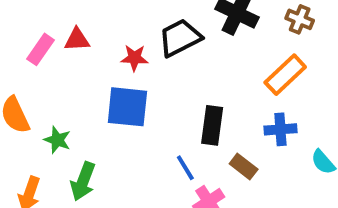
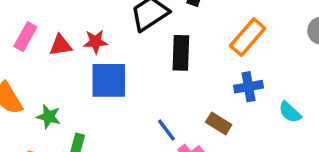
red triangle: (77, 40) -> (61, 45), moved
red star: (134, 58) -> (95, 42), moved
black rectangle: (212, 125) -> (181, 53), moved

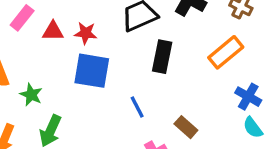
blue cross: (248, 87) -> (248, 97), moved, turned 30
blue line: (166, 130) -> (137, 107), moved

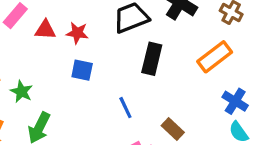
blue square: (92, 71) -> (82, 70), size x0.6

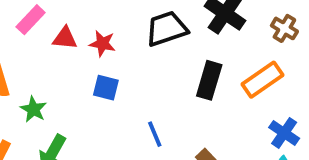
black rectangle: (152, 59) -> (209, 80), moved

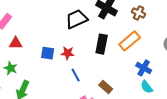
red triangle: (65, 38) -> (16, 43), moved
red star: (102, 44) -> (68, 53), moved

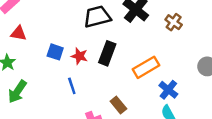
orange rectangle: (130, 41) -> (146, 67), moved
black rectangle: (102, 44) -> (107, 53), moved
blue line: (76, 75) -> (72, 86), moved

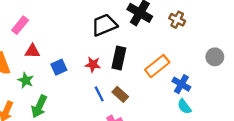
blue square: (55, 52) -> (59, 67), moved, turned -35
blue line: (72, 86) -> (99, 94), moved
brown rectangle: (118, 105) -> (120, 94), moved

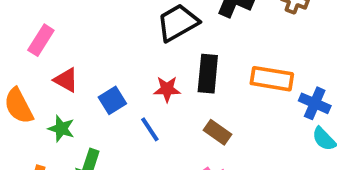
red triangle: (32, 51) -> (66, 80), turned 35
orange rectangle: (157, 66) -> (272, 79), turned 55
blue line: (99, 94) -> (150, 129), moved

